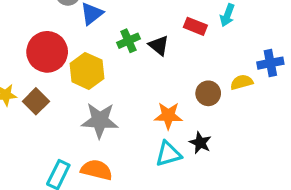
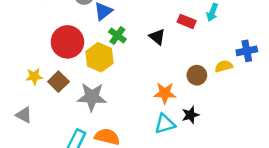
green cross: (128, 41) -> (117, 35), moved, turned -30
gray star: (100, 120) -> (92, 97), moved
black star: (200, 143) -> (190, 115), turned 30

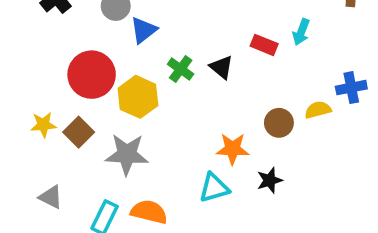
green cross: (117, 35) -> (181, 69), moved
gray triangle: (24, 115) -> (51, 197), moved
cyan triangle: (165, 124) -> (214, 188), moved

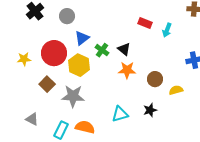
blue triangle: (144, 30) -> (82, 38), moved
red rectangle: (264, 45) -> (145, 23), moved
yellow semicircle: (318, 110) -> (176, 90), moved
yellow star: (43, 125) -> (24, 59), moved
orange star: (233, 149) -> (127, 70), moved

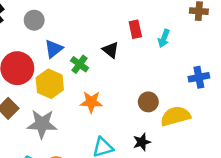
red rectangle: (145, 23) -> (135, 29), turned 56
black triangle: (124, 49) -> (111, 50), moved
orange star: (127, 70) -> (91, 102), moved
yellow semicircle: (176, 90) -> (176, 116), size x1.6

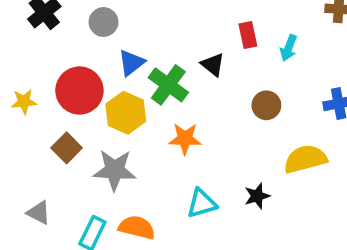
green cross: (80, 64) -> (168, 85), size x1.5
brown circle: (148, 102) -> (266, 105), moved

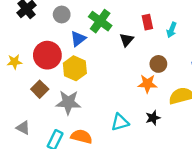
black triangle: (213, 65) -> (127, 40), turned 32
green cross: (168, 85) -> (100, 21), moved
orange star: (185, 139) -> (147, 84), moved

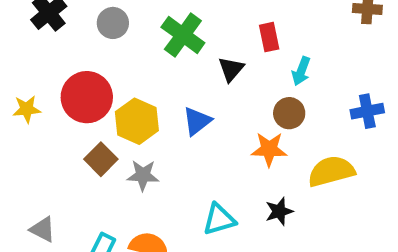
cyan arrow: (172, 30) -> (301, 71), moved
blue triangle: (78, 39) -> (197, 121), moved
brown square: (40, 89) -> (101, 159), moved
gray star: (68, 102) -> (143, 175), moved, size x0.7

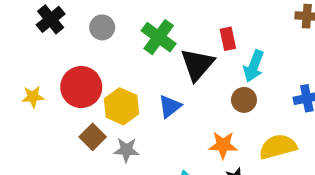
black triangle: (231, 69) -> (197, 64), size x1.6
cyan arrow: (301, 71) -> (254, 66), size x1.4
orange star: (269, 149) -> (223, 145), moved

